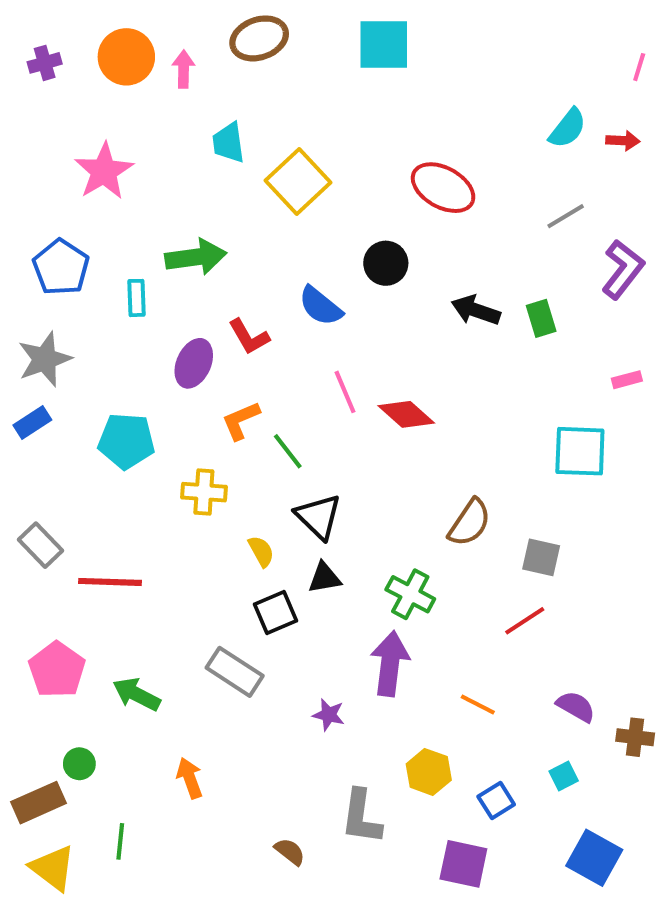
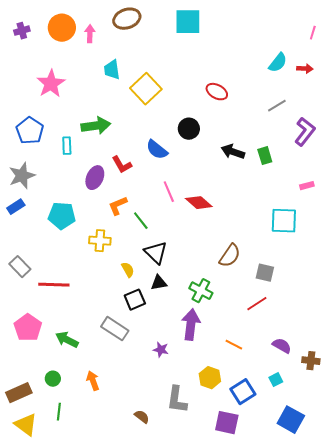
red ellipse: (443, 188) -> (217, 92), size x0.7
green circle: (79, 764) -> (53, 379), moved
blue square: (496, 801) -> (243, 392), size x1.4

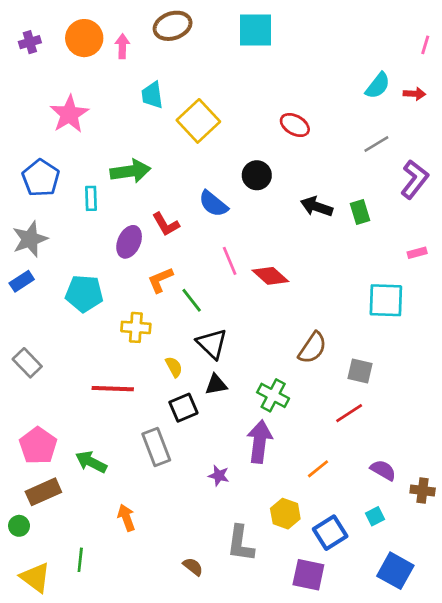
red line: (54, 285) -> (113, 389), moved
gray rectangle: (115, 329) -> (156, 447), turned 36
orange line: (234, 345) -> (318, 469), turned -66
green circle: (53, 379) -> (19, 526), moved
brown rectangle: (19, 393) -> (43, 492), moved

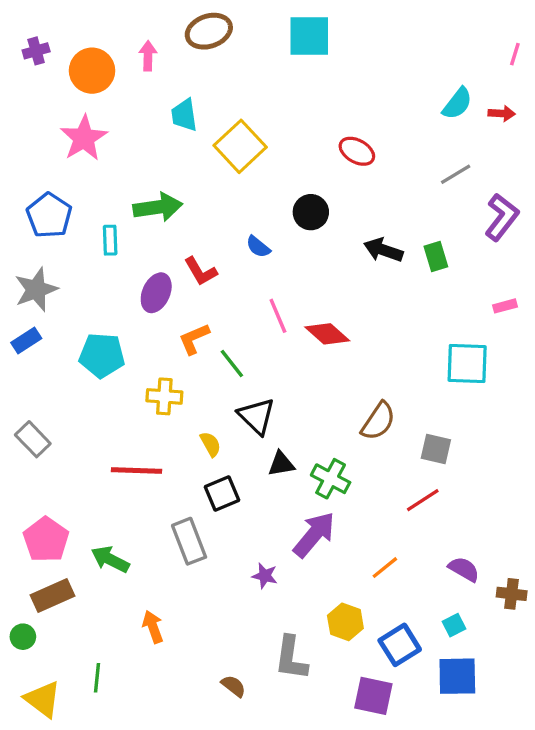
orange circle: (84, 38) -> (92, 71), moved
blue semicircle: (213, 204) -> (258, 247), size x0.7
black triangle: (216, 385) -> (281, 464), moved
purple arrow: (260, 442) -> (314, 535), turned 33
blue square: (395, 571) -> (457, 676), moved, turned -30

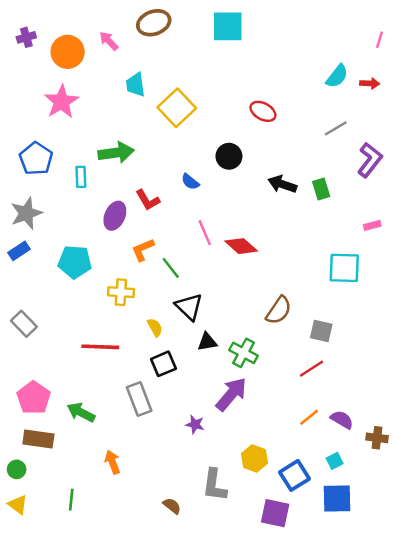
pink arrow: (148, 56) -> (109, 41), turned -45
orange line: (385, 568) -> (309, 417), moved
brown rectangle: (53, 596) -> (38, 439), turned 32
yellow triangle: (43, 699) -> (18, 505), moved, size x0.7

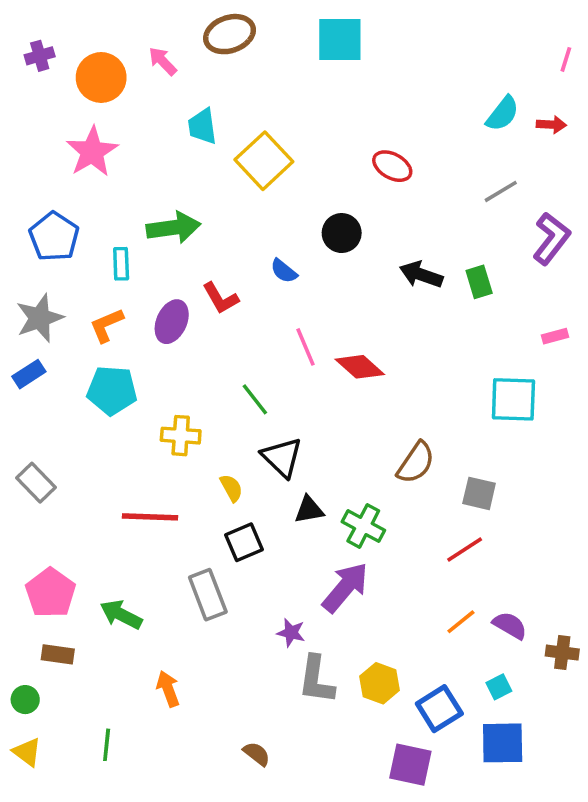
orange L-shape: (143, 250) -> (107, 325), moved
brown rectangle: (38, 439) -> (58, 654), size x0.7
gray L-shape: (214, 485) -> (316, 680), moved

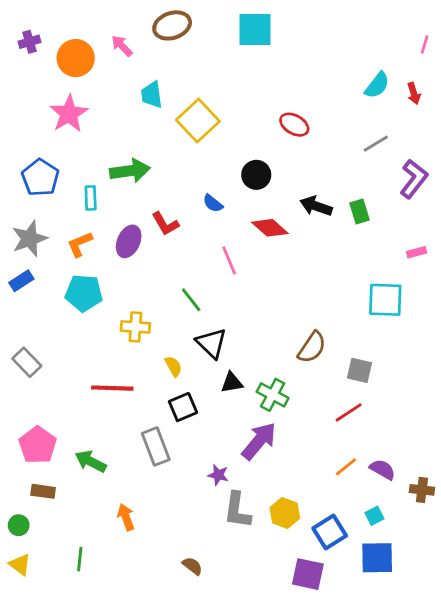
red arrow: (551, 125) -> (414, 93), turned 70
red diamond: (360, 367) -> (270, 228), moved

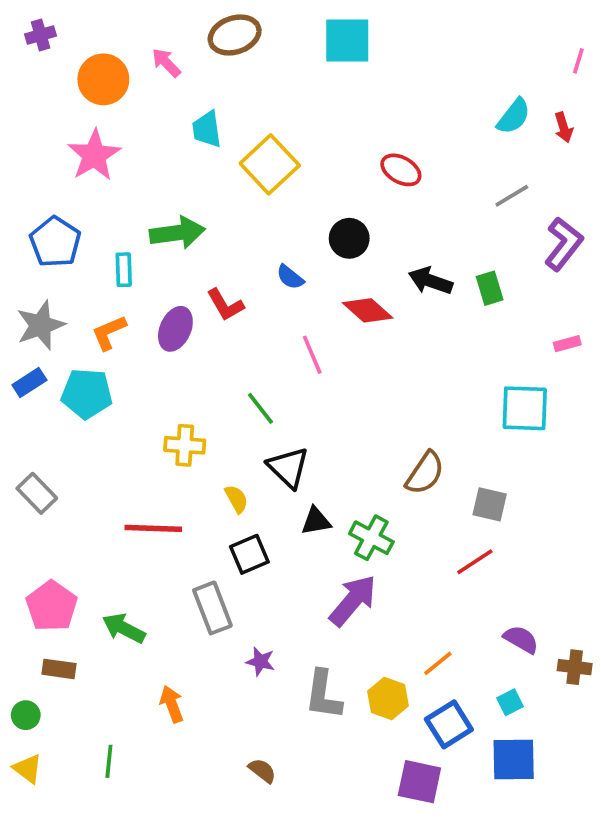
purple cross: (29, 42) -> (41, 35), moved
cyan pentagon: (84, 293) -> (87, 394), moved
orange line: (346, 467) -> (438, 663), moved
purple star: (218, 475) -> (260, 662), moved

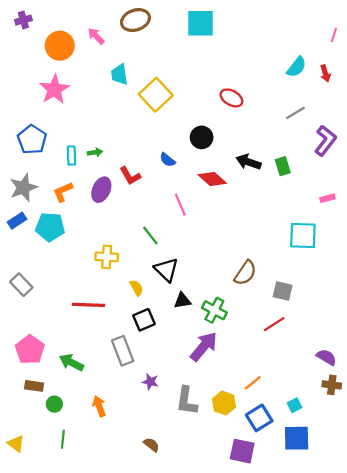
green arrow: (177, 233) -> (95, 152), moved, size x0.5
purple semicircle: (521, 639) -> (326, 357), moved
green circle: (26, 715) -> (54, 404), moved

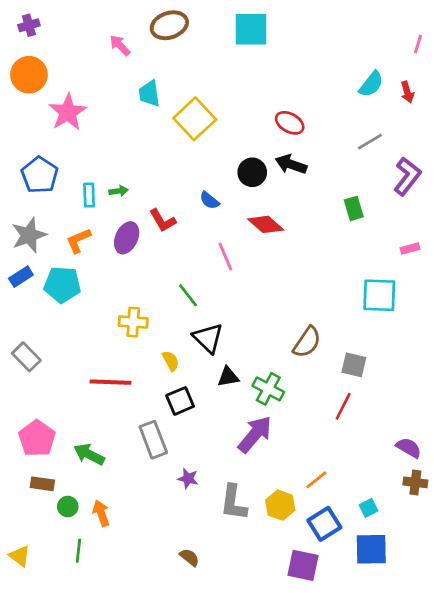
orange circle: (60, 46) -> (29, 75), moved
black arrow: (249, 162) -> (291, 164), moved
red line: (274, 324) -> (343, 406), turned -30
orange arrow: (99, 406) -> (101, 513), moved

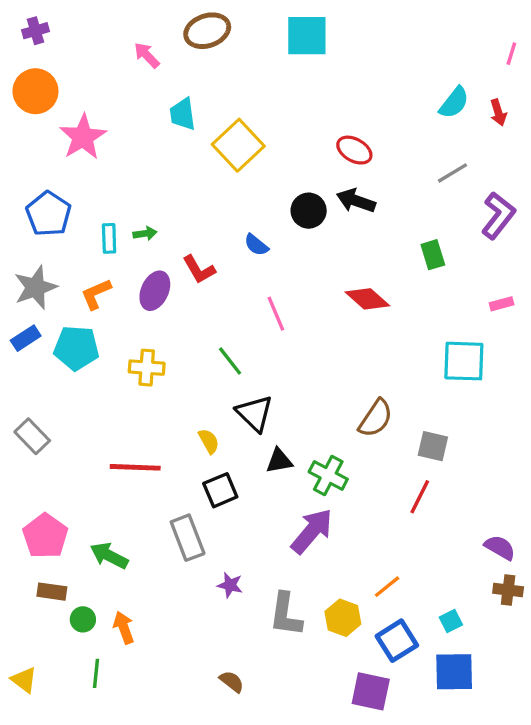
red diamond: (266, 224) -> (367, 299), moved
yellow cross: (133, 322) -> (147, 368), moved

